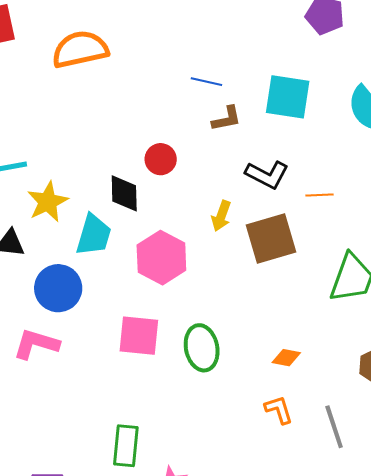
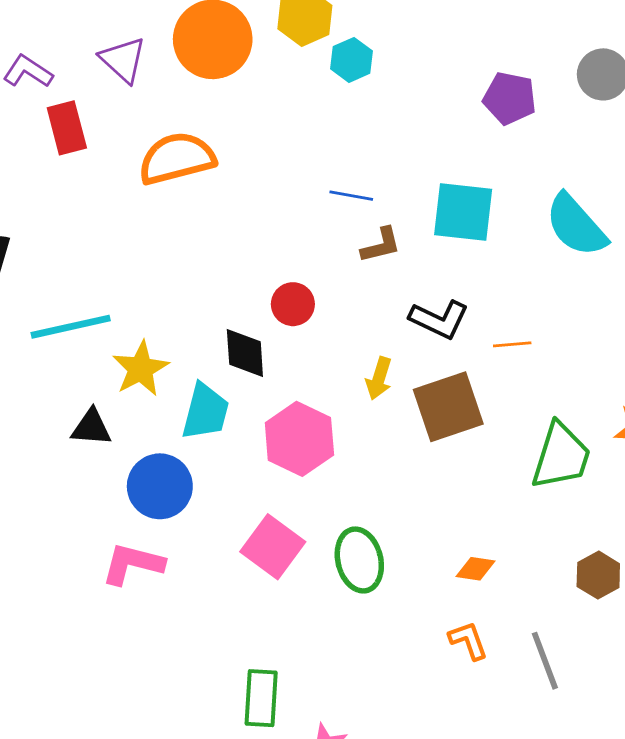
pink square: (139, 336) -> (273, 547), turned 33

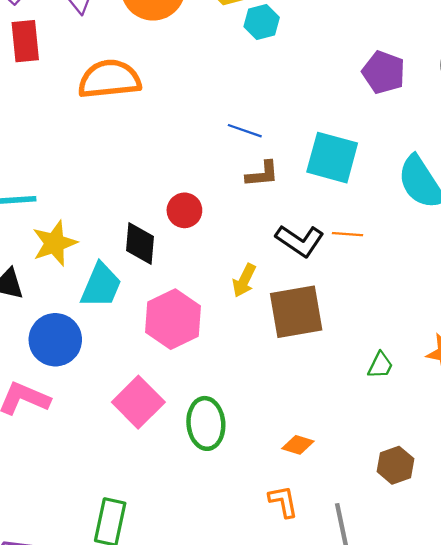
orange line: (512, 344) -> (347, 234), moved
green trapezoid: (561, 456) -> (380, 365), size x0.5

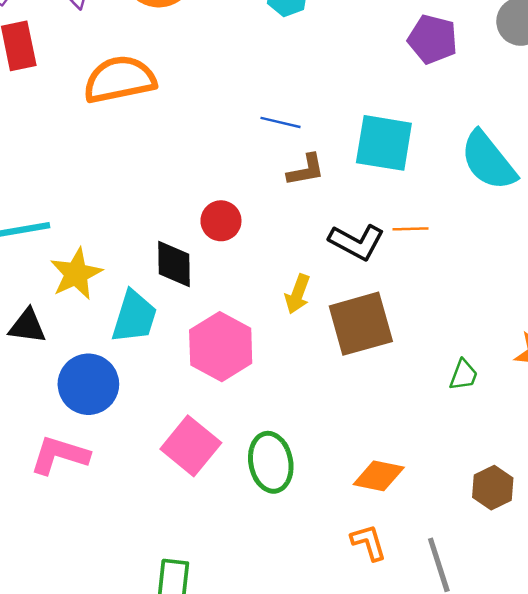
orange diamond: (298, 445) -> (379, 476), size x1.4

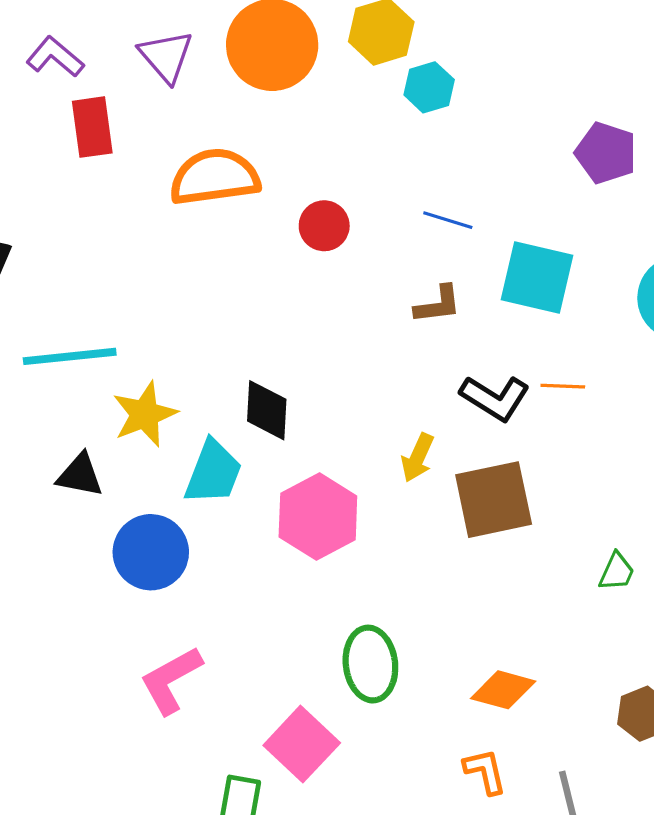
blue line: (280, 122) -> (448, 220), moved
red circle: (221, 221) -> (324, 226), moved
pink square: (191, 446) -> (302, 744), moved
pink L-shape: (60, 455) -> (171, 680), moved, turned -50

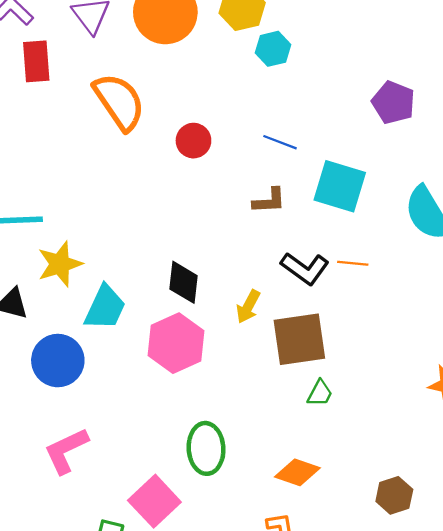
orange semicircle: (215, 177) -> (119, 102), turned 60
black diamond: (267, 410) -> (183, 282), moved
green trapezoid: (617, 572) -> (320, 393), moved

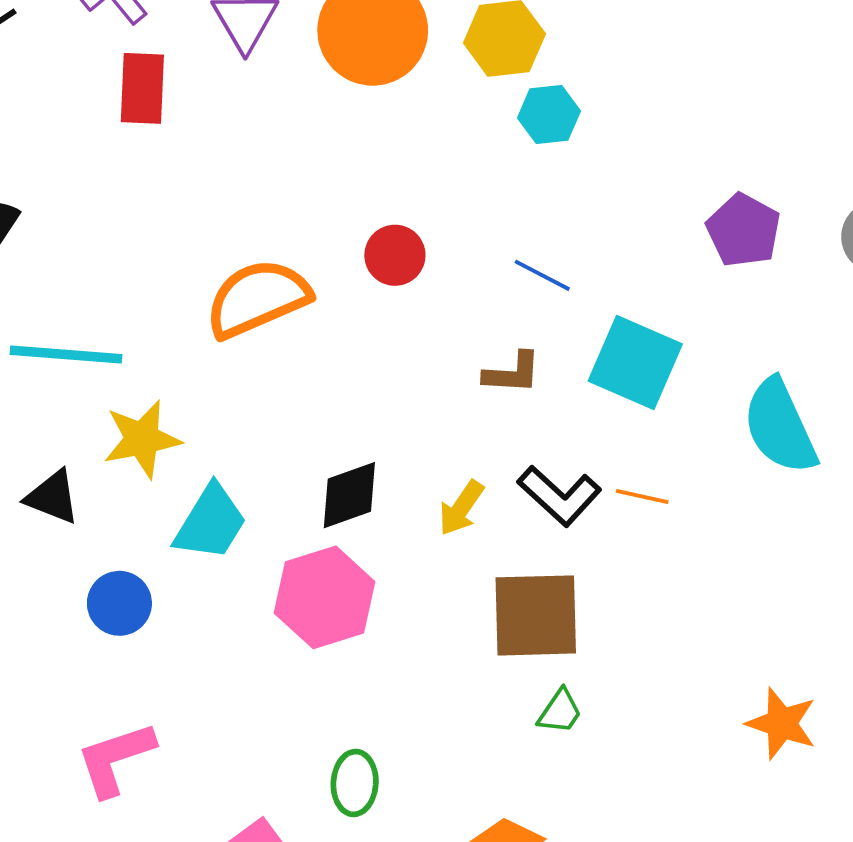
orange semicircle: (119, 102) -> (257, 298), moved, turned -86
black diamond: (183, 282) -> (349, 495), turned 57
yellow arrow: (248, 307) -> (461, 508), moved
blue circle: (58, 361) -> (119, 603), size x0.7
green ellipse: (206, 448) -> (355, 783), size x0.7

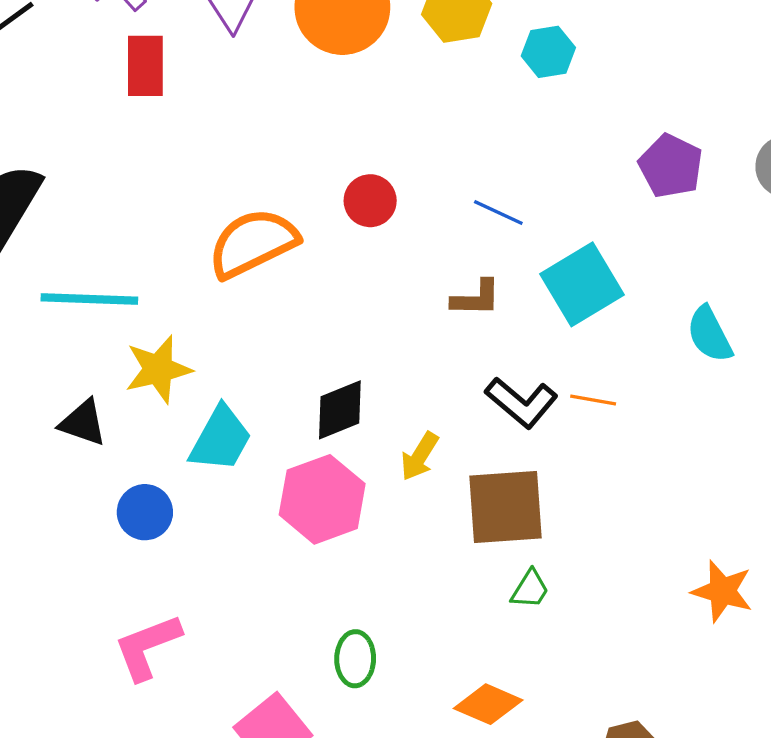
cyan hexagon: (549, 114) -> (548, 52), moved
cyan square: (635, 362) -> (582, 284), turned 38
cyan semicircle: (780, 426) -> (709, 334), size x0.7
yellow arrow: (461, 508) -> (420, 456), moved

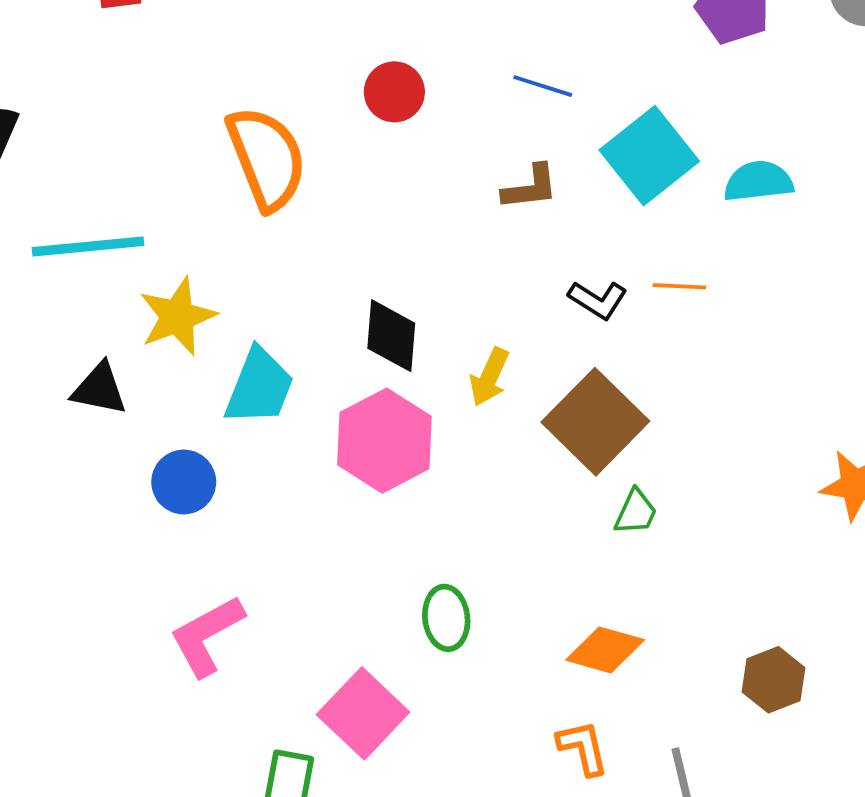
orange semicircle: (253, 243) -> (267, 158), turned 102
cyan semicircle: (709, 334) -> (758, 181), moved, turned 118
black L-shape: (521, 402) -> (598, 300), size x0.7
black diamond: (340, 410) -> (391, 336), turned -56
brown square: (506, 507) -> (595, 422), turned -34

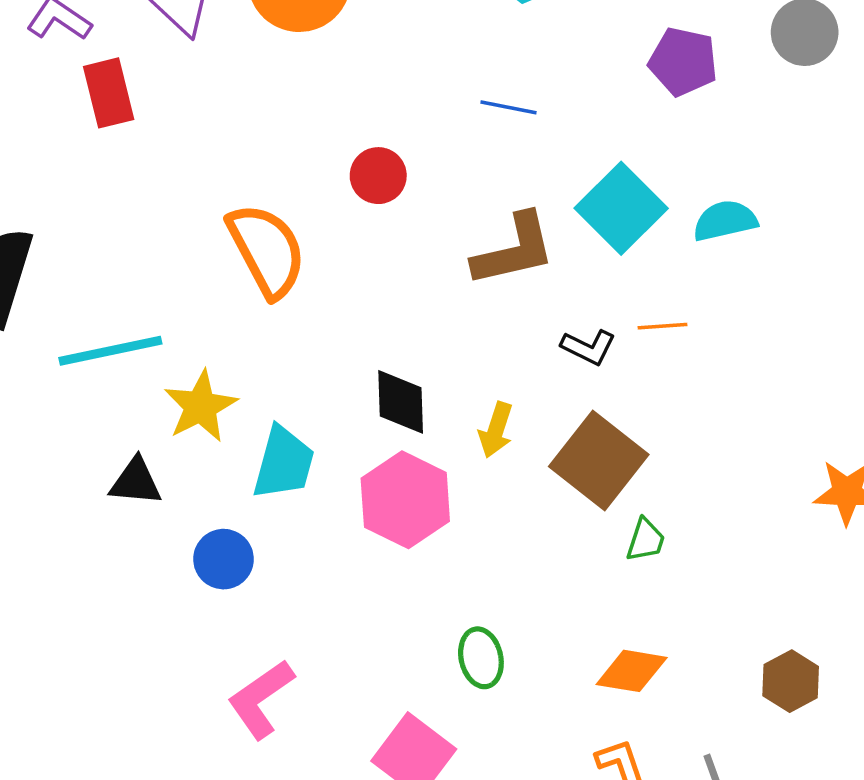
blue line: (543, 86) -> (509, 107), moved
brown L-shape: (530, 187) -> (514, 250), size x1.6

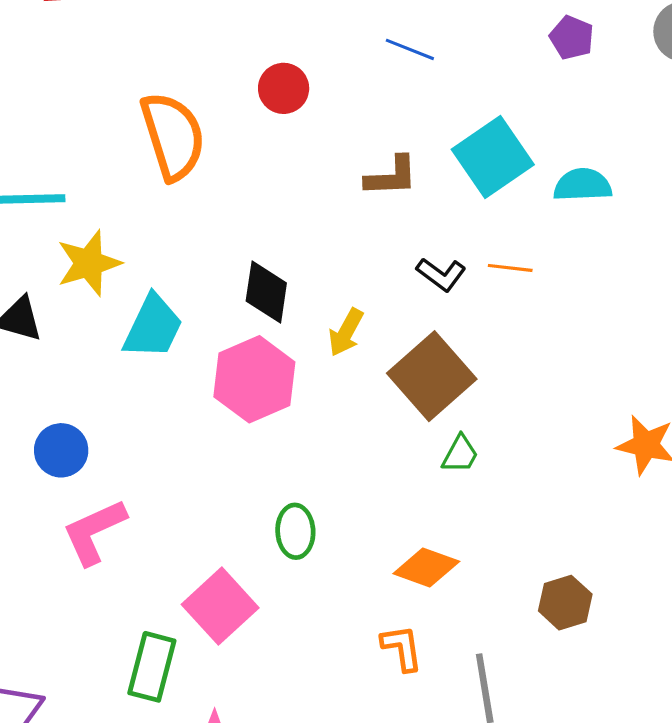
purple pentagon: (683, 62) -> (572, 38), size x0.7
brown L-shape: (514, 250) -> (391, 176), size x0.7
blue circle: (224, 559) -> (61, 450), moved

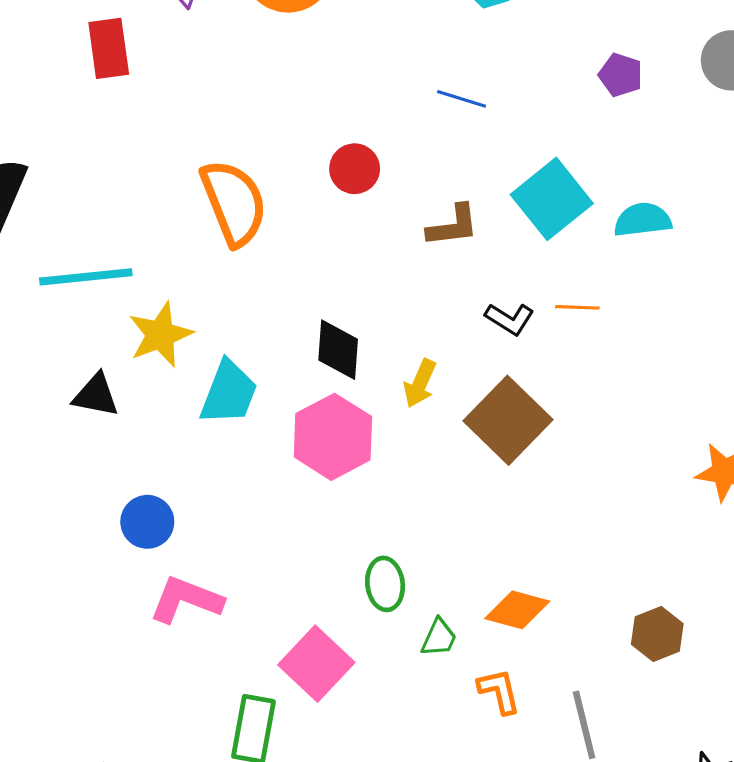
red circle: (284, 88) -> (355, 169), moved
green trapezoid: (460, 454) -> (439, 638), moved
pink L-shape: (94, 532) -> (186, 600), turned 50

